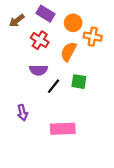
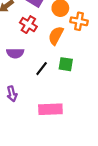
purple semicircle: (39, 70) -> (15, 53), moved

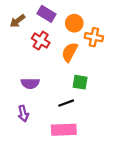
purple semicircle: (15, 53) -> (30, 83), moved
black line: (42, 69) -> (66, 103), moved, turned 32

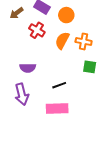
orange cross: (94, 37) -> (84, 41), moved
green square: (80, 82) -> (90, 67), moved
purple arrow: (23, 114) -> (22, 94), size x1.5

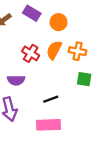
red cross: (37, 30) -> (31, 53), moved

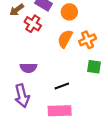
orange cross: (78, 51) -> (88, 40), turned -35
red cross: (31, 53) -> (33, 24), moved

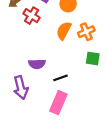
purple semicircle: (28, 68) -> (37, 64), moved
pink rectangle: (60, 111) -> (58, 103), turned -65

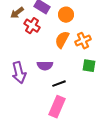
purple semicircle: (37, 64) -> (45, 66), moved
purple arrow: (21, 88) -> (19, 73), moved

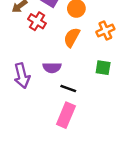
orange cross: (83, 41) -> (105, 30), moved
black line: (59, 84) -> (68, 88), turned 40

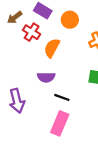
orange semicircle: (72, 37) -> (52, 48), moved
purple arrow: (22, 76) -> (17, 101), moved

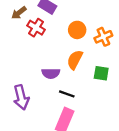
orange circle: (70, 20) -> (77, 30), moved
orange semicircle: (52, 48) -> (75, 60), moved

